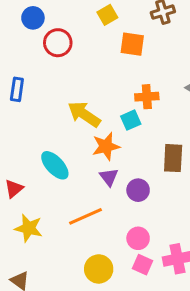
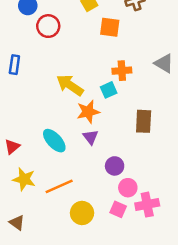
cyan ellipse: (55, 165) -> (54, 141), moved
purple circle: (138, 190) -> (115, 166), moved
orange line: (86, 216) -> (59, 186), moved
pink circle: (138, 238) -> (128, 188), moved

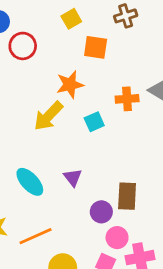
orange cross: (122, 71) -> (127, 99), moved
yellow arrow: (70, 85) -> (48, 116), turned -80
orange star: (88, 112) -> (70, 85), moved
brown rectangle: (144, 121) -> (127, 196), moved

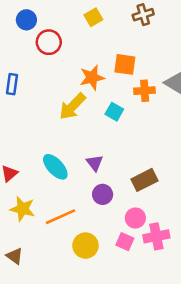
orange square: (96, 47) -> (125, 64), moved
cyan square: (94, 122) -> (114, 112), turned -36
brown rectangle: (127, 196) -> (145, 180), turned 60
purple circle: (101, 212) -> (103, 194), moved

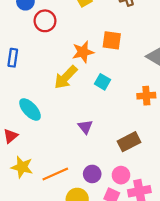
orange cross: (145, 91) -> (146, 96), moved
cyan ellipse: (55, 167) -> (30, 109), moved
purple circle: (103, 194) -> (92, 174), moved

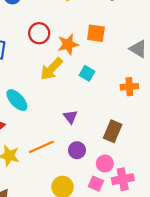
red circle: (45, 21) -> (39, 33), moved
brown rectangle: (129, 142) -> (113, 131), turned -40
orange line: (55, 174) -> (41, 147), moved
purple circle: (92, 174) -> (77, 150), moved

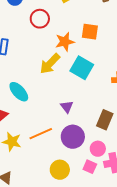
red circle: (39, 33) -> (40, 19), moved
cyan square: (87, 73) -> (82, 68), size x1.6
purple circle: (77, 150) -> (73, 137), size x1.5

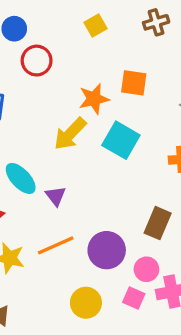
red circle: (40, 19) -> (37, 61), moved
purple triangle: (67, 107) -> (56, 196), moved

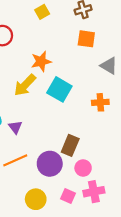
orange square: (134, 83) -> (86, 39), moved
brown rectangle: (158, 223) -> (70, 145), moved
pink circle: (146, 269) -> (83, 168), moved

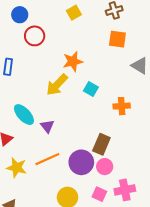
cyan square: (59, 89) -> (91, 89), size x0.6
orange cross: (100, 102) -> (122, 106), moved
pink circle: (83, 168) -> (105, 167), moved

